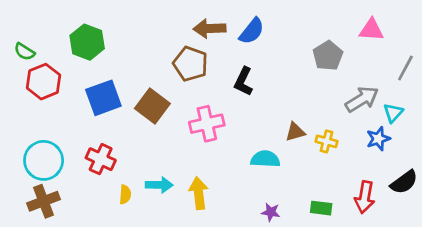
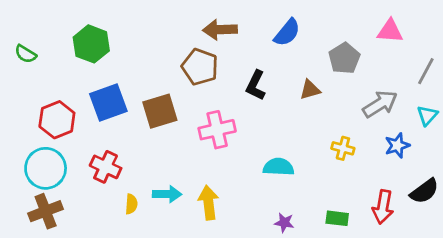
blue semicircle: (252, 31) -> (287, 33), moved
red hexagon: (44, 82) -> (57, 120), moved
brown square: (152, 106) -> (160, 111), turned 36
cyan triangle: (393, 113) -> (427, 115), moved
brown triangle: (295, 132) -> (310, 90), moved

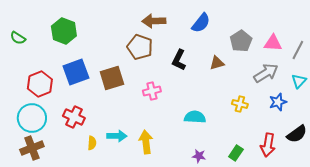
pink triangle: (390, 31) -> (273, 43), moved
pink cross: (217, 130) -> (152, 91), size x0.7
green rectangle: (337, 218) -> (236, 153), turned -63

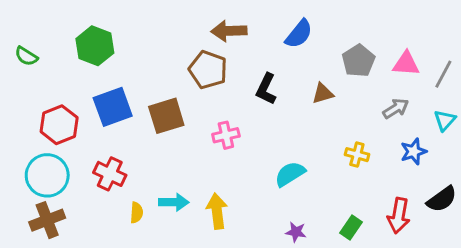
gray arrow: (266, 73) -> (396, 108), size x0.7
cyan semicircle: (195, 117) -> (290, 174), turned -35

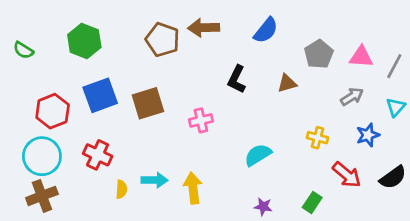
brown pentagon: (208, 70) -> (162, 40), moved
red arrow: (399, 216) -> (347, 175), moved, turned -60

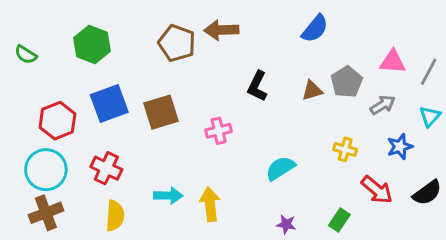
blue semicircle: (266, 30) -> (315, 29), moved
gray pentagon: (319, 54) -> (347, 82), moved
yellow semicircle: (121, 189) -> (115, 216), moved, size x1.5

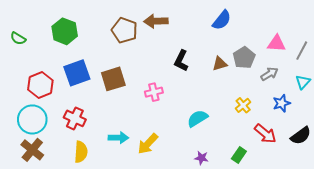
yellow cross: (345, 149) -> (243, 105), turned 35
yellow arrow: (210, 204) -> (148, 144), turned -130
brown cross: (46, 213) -> (32, 150), turned -30

